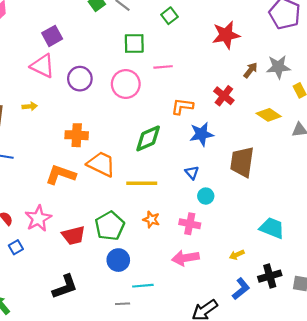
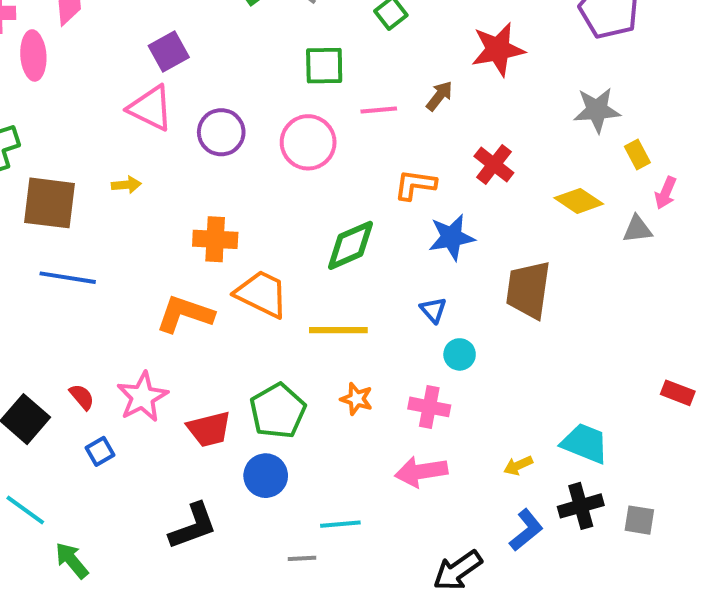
brown arrow: (251, 70) -> (439, 96), moved
cyan trapezoid: (272, 228) -> (585, 443), moved
blue circle: (118, 260) -> (266, 476), moved

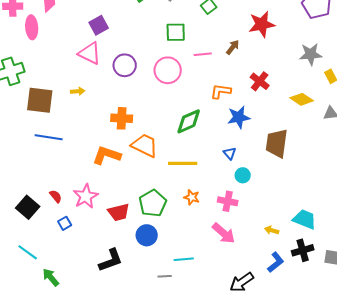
yellow arrow: (518, 466) -> (272, 230), turned 40
pink arrow: (421, 472) -> (224, 233), turned -130

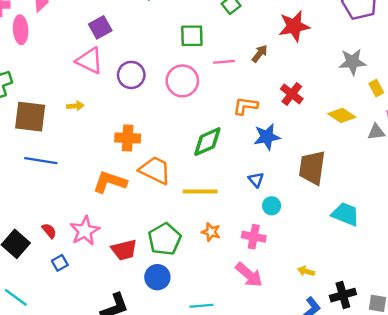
cyan trapezoid: (305, 219) -> (345, 214), moved

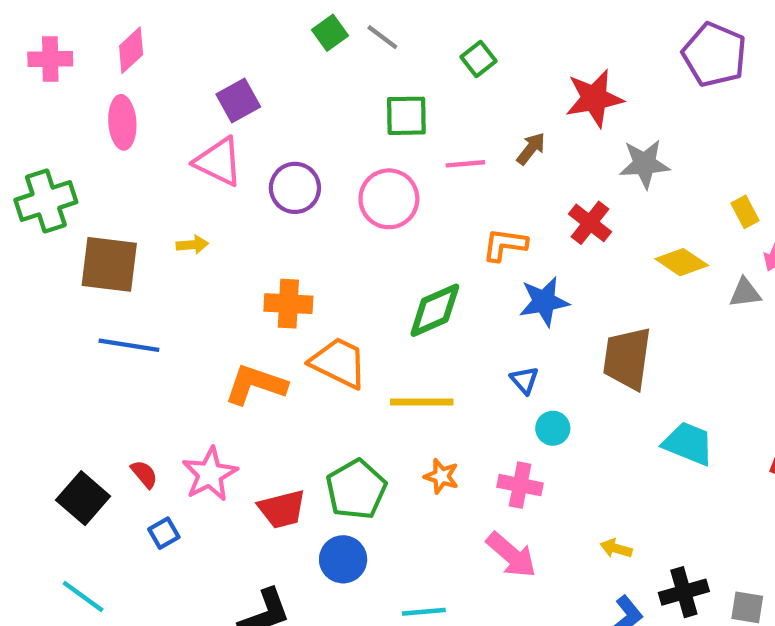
pink ellipse: (21, 30) -> (122, 122), moved
gray star: (352, 62) -> (645, 164), moved

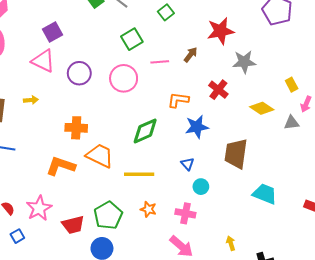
green square: (406, 116) -> (132, 39), turned -30
yellow arrow: (616, 548) -> (231, 243), turned 56

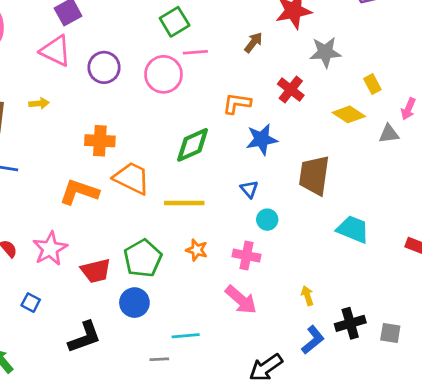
pink line: (160, 62) -> (195, 52), moved
yellow rectangle: (292, 85) -> (372, 84), moved
blue square: (17, 236) -> (31, 303), moved, turned -32

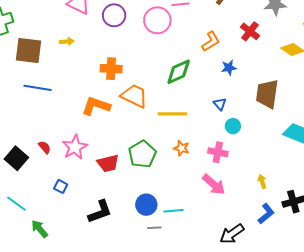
orange L-shape: (237, 103) -> (211, 41), turned 140
blue star: (262, 139) -> (229, 68), size x0.7
blue circle: (134, 303) -> (146, 205), moved

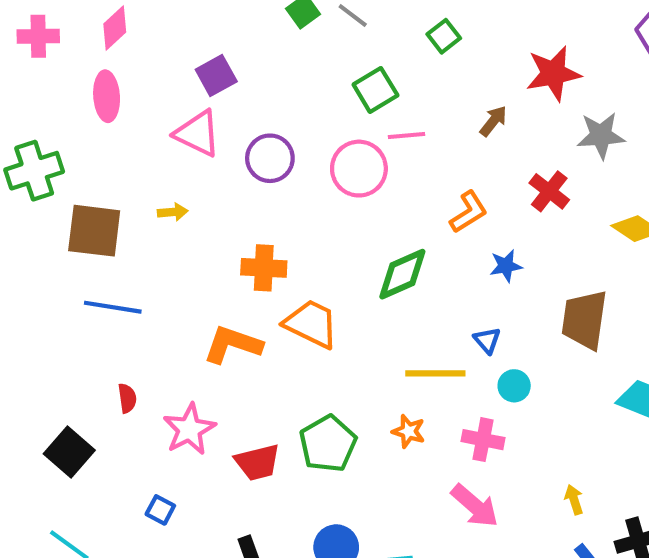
yellow line: (172, 114) -> (435, 373), moved
red semicircle: (45, 147) -> (127, 398), moved, turned 32

